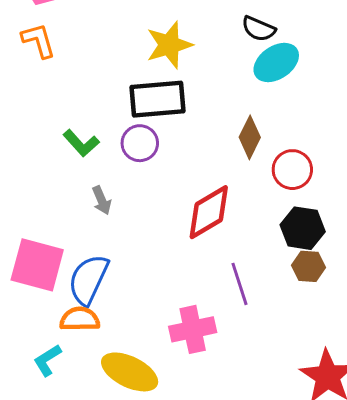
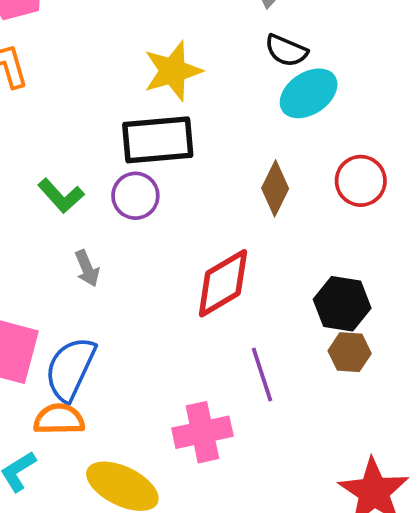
red circle: (292, 170) -> (361, 181), moved

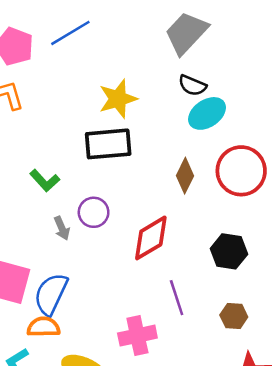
red circle: (361, 181) -> (241, 171), size x1.5
purple circle: (135, 196) -> (94, 212), moved
brown hexagon: (350, 352) -> (234, 316), moved

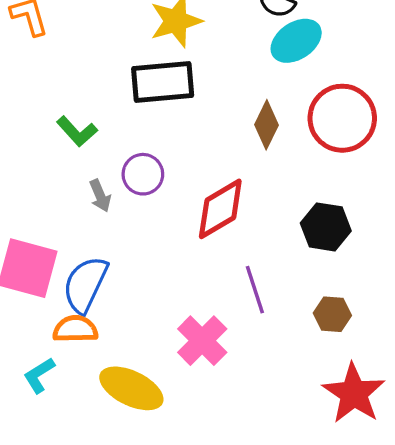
pink cross: (137, 336) -> (202, 341), turned -33

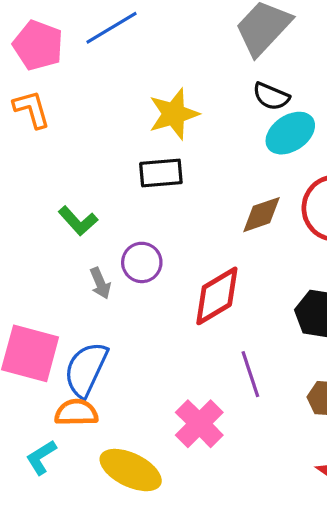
black rectangle: (163, 82) -> (161, 173), size x0.7
brown diamond: (266, 125) -> (262, 215), turned 45

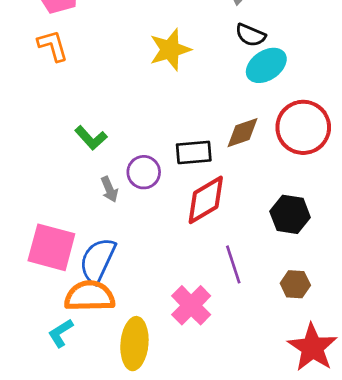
black rectangle: (161, 173) -> (194, 152), moved
orange semicircle: (76, 413) -> (90, 296), size x1.4
yellow ellipse: (131, 470) -> (134, 344), turned 69

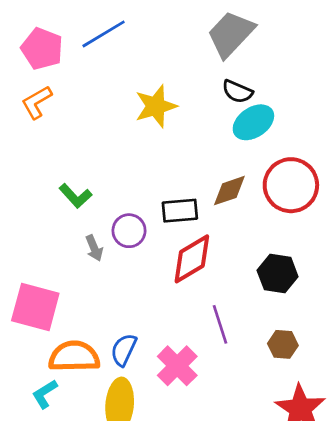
orange L-shape: (53, 46) -> (37, 102), turned -104
blue semicircle: (98, 261) -> (124, 350), moved, size x0.7

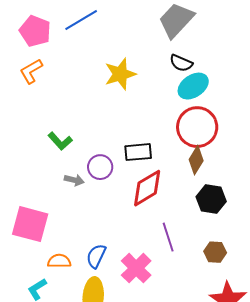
red circle: (291, 185) -> (197, 127), moved
brown diamond: (229, 191) -> (196, 160), moved, turned -40
gray arrow: (94, 248) -> (74, 180), turned -54
orange semicircle: (74, 356) -> (59, 261), size x0.6

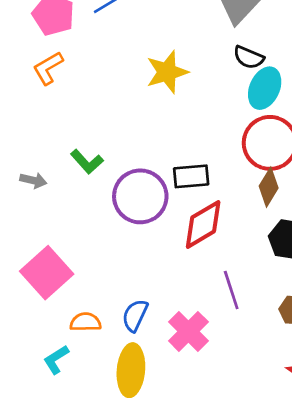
cyan ellipse: (193, 86) -> (265, 88), turned -32
purple circle: (100, 167) -> (140, 196), size x1.6
gray arrow: (74, 180) -> (33, 180), moved
pink square: (30, 224) -> (47, 273), turned 33

